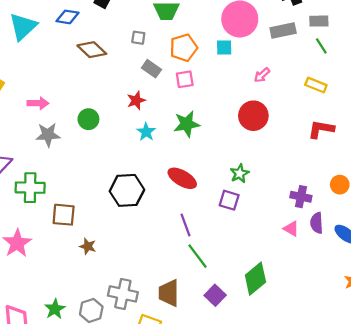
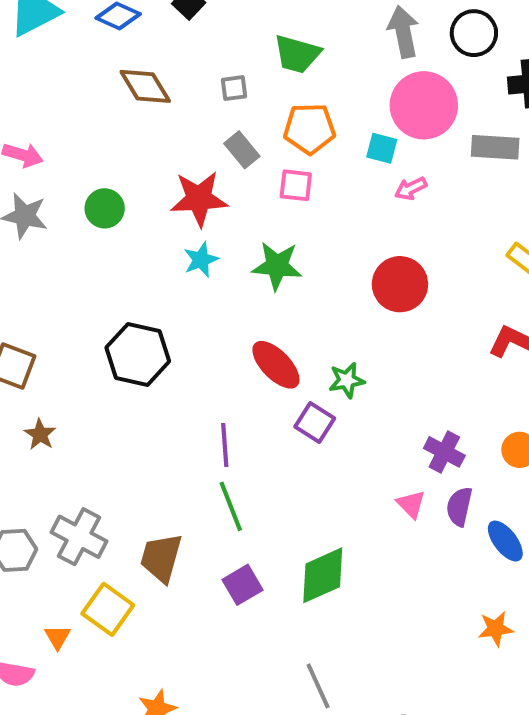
gray square: (138, 38) -> (234, 88), turned -32
pink arrow: (262, 75) -> (411, 189), moved
red star: (136, 100) -> (199, 199), size x1.6
red ellipse: (182, 178) -> (276, 365), moved

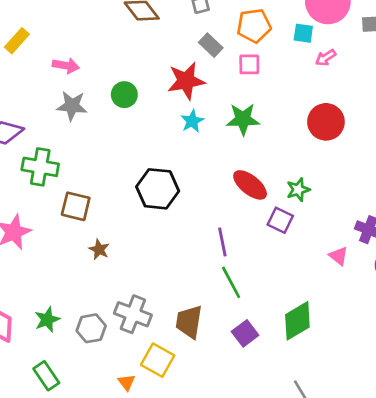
pink triangle: (411, 504) -> (339, 256), moved

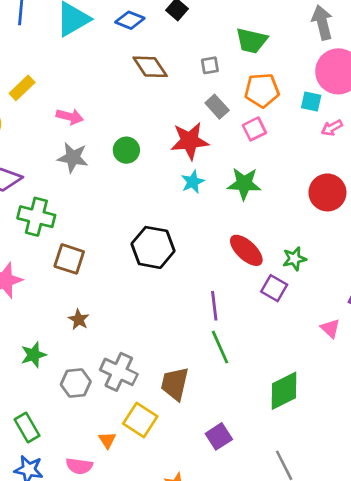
pink square: (249, 64) -> (254, 129), turned -30
brown star: (99, 249) -> (79, 319), moved
green star: (47, 320) -> (34, 355), moved
purple square: (245, 333) -> (219, 436), moved

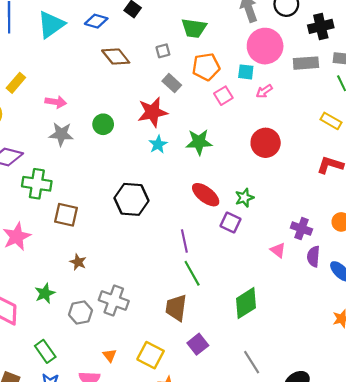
pink square: (254, 129) -> (223, 96), moved
brown trapezoid: (175, 384) -> (176, 308), moved
yellow square: (140, 420) -> (151, 355), moved

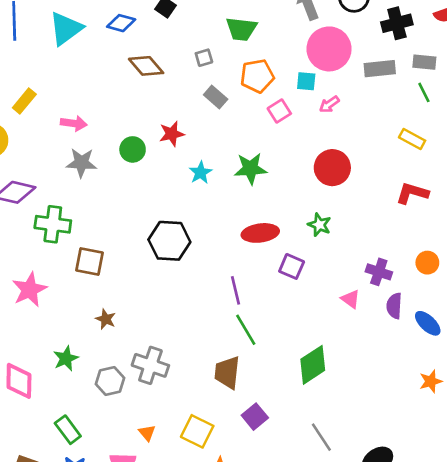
red star: (153, 112) -> (172, 134), moved, size x0.7
red ellipse: (206, 195) -> (260, 233), turned -44
green star: (244, 198) -> (319, 225), moved, turned -30

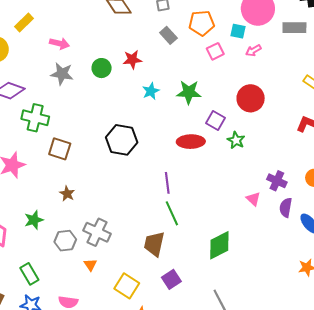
purple square: (292, 266) -> (216, 121), moved
orange triangle: (147, 433) -> (90, 265), moved

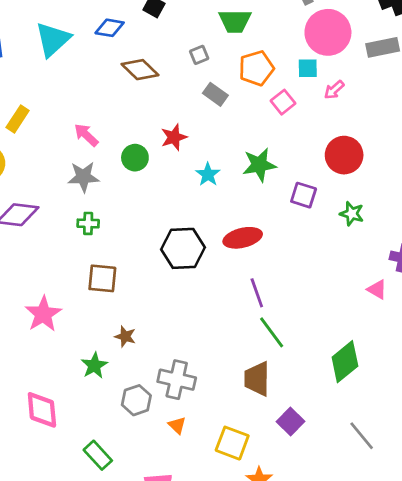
pink arrow: (59, 43) -> (86, 135), moved, turned -138
green cross: (35, 118) -> (88, 223), moved, size x0.6
green star: (236, 140) -> (352, 214), moved
red ellipse: (191, 142) -> (243, 238), moved
green star: (34, 220) -> (94, 365), moved

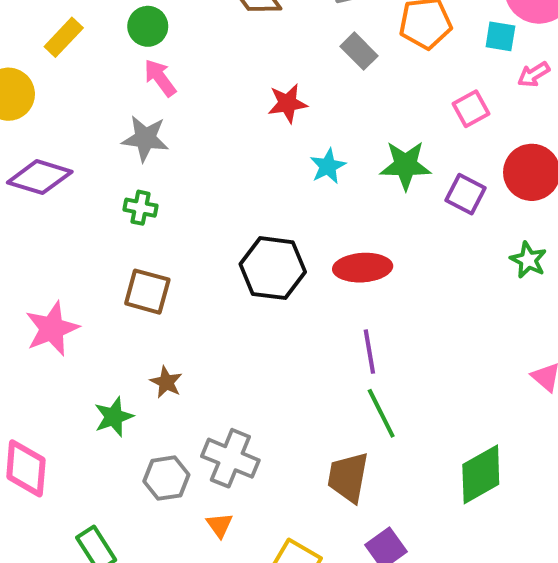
pink square: (283, 102) -> (471, 109), moved
green circle: (135, 158) -> (148, 26), moved
purple square: (304, 195) -> (466, 194), moved

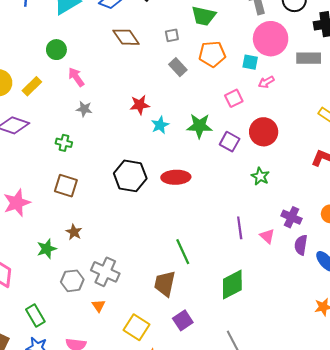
green circle: (148, 26) -> (56, 50), moved
yellow rectangle: (64, 37) -> (32, 86), moved
red star: (288, 103) -> (140, 105), moved
gray star: (145, 138) -> (84, 109), moved, size x0.7
purple line: (369, 352) -> (240, 228), moved

